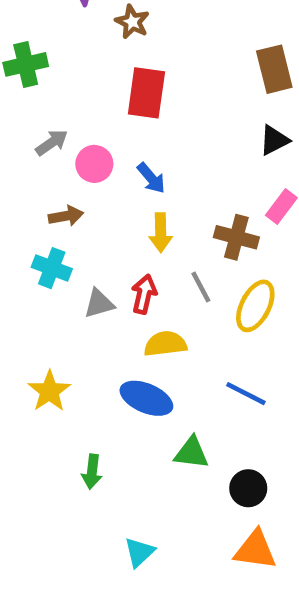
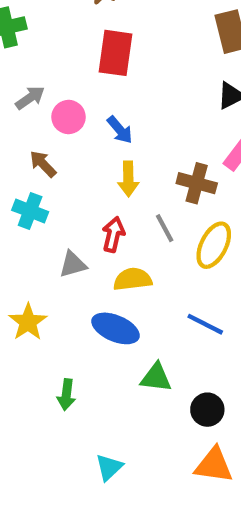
brown arrow: (66, 216) -> (43, 164), turned -124
gray triangle: (99, 304) -> (73, 264), moved

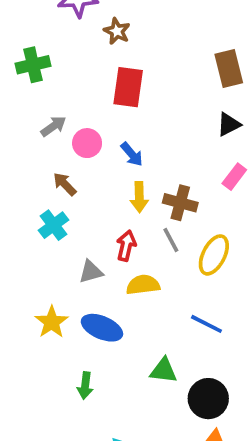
brown cross: (197, 183) -> (180, 203), moved
cyan cross: (30, 211) -> (53, 225), turned 32
blue ellipse: (116, 328) -> (102, 328), moved
black circle: (207, 410) -> (208, 399), size x1.4

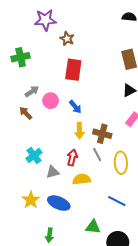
brown arrow: (65, 184) -> (26, 113), moved
cyan cross: (53, 225) -> (34, 155), moved
yellow ellipse: (214, 255) -> (121, 163), turned -30

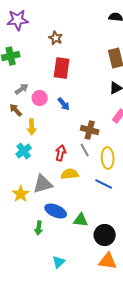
purple star: (45, 20) -> (18, 20), moved
yellow arrow: (79, 131) -> (32, 127), moved
gray triangle: (53, 172) -> (43, 184), moved, size x1.5
blue line: (117, 201) -> (104, 184), moved
blue ellipse: (59, 203) -> (56, 211), moved

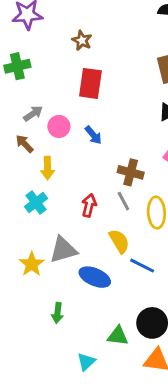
yellow semicircle: (70, 174) -> (119, 241), moved, turned 66
blue line: (104, 184) -> (142, 266), moved
blue ellipse: (56, 211) -> (95, 277), moved
green triangle: (81, 220) -> (118, 336), moved

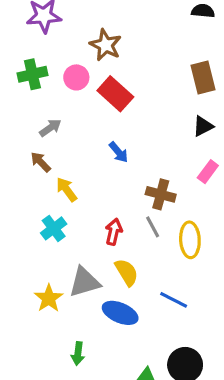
brown star: (82, 40) -> (106, 45), size x1.4
red rectangle: (90, 83) -> (115, 94), turned -56
pink circle: (59, 126) -> (76, 77), moved
yellow arrow: (47, 168) -> (67, 189), turned 145
yellow semicircle: (119, 241) -> (127, 272), moved

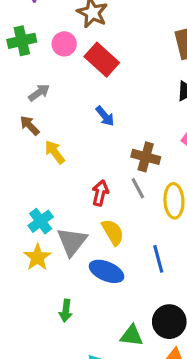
cyan cross: (54, 228) -> (41, 221), moved
gray triangle: (84, 282) -> (72, 242), turned -36
blue line: (174, 300) -> (158, 259), turned 48

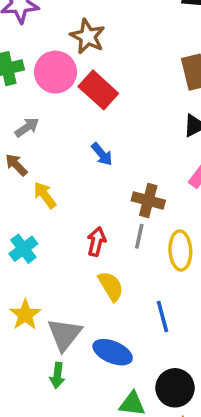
pink circle: (64, 44) -> (55, 72), size x1.5
gray line: (138, 188) -> (139, 236), turned 40
cyan cross: (41, 221) -> (23, 249), moved
gray triangle: (72, 242) -> (64, 334), moved
blue ellipse: (107, 271) -> (113, 352), moved

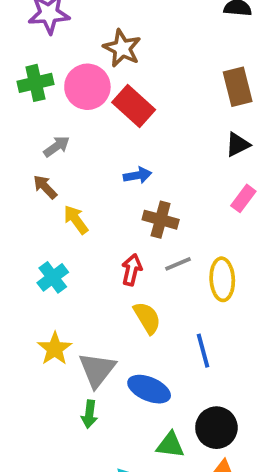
blue arrow: (102, 154) -> (137, 175), turned -60
brown cross: (148, 201) -> (161, 220), moved
gray line: (139, 236) -> (178, 264), turned 55

